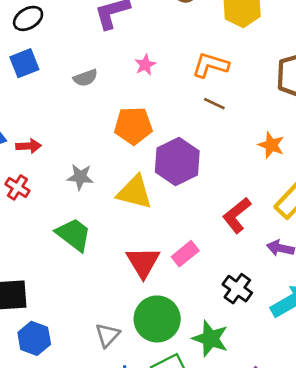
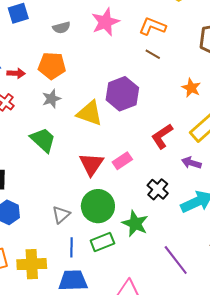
pink star: (145, 65) -> (105, 22), size x1.8
orange pentagon: (133, 126) -> (52, 66), moved
gray star: (80, 177) -> (51, 99), turned -30

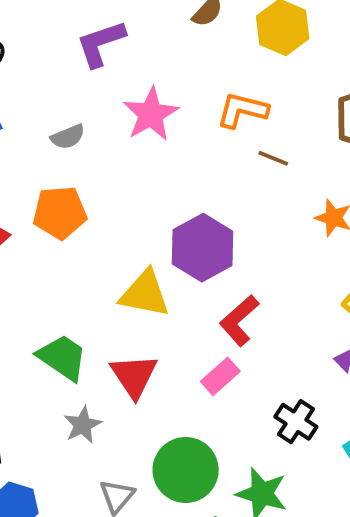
brown line: (153, 54) -> (273, 158), moved
gray star: (51, 99) -> (83, 425), moved
red L-shape: (162, 136) -> (239, 320), moved
red triangle: (91, 164) -> (134, 376), moved

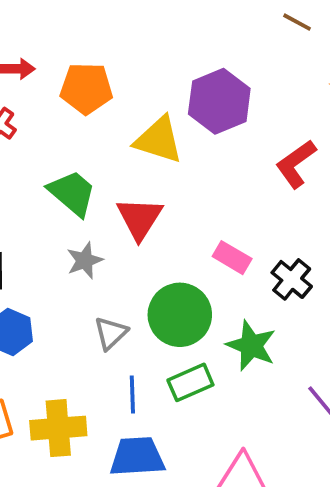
orange pentagon: (60, 213) -> (86, 88), moved
red L-shape: (239, 320) -> (296, 164), moved
pink rectangle: (220, 376) -> (232, 258), moved, turned 66

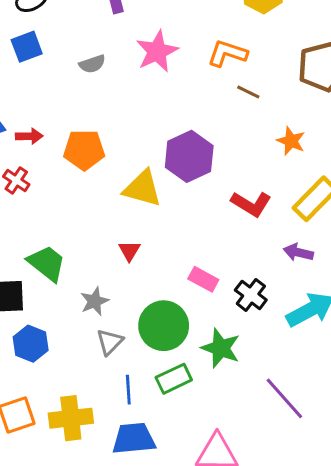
red L-shape: (296, 164) -> (251, 204), turned -111
green trapezoid: (72, 193) -> (47, 263), moved
red triangle: (140, 218) -> (129, 251), size x0.6
gray star: (85, 260) -> (95, 301), moved

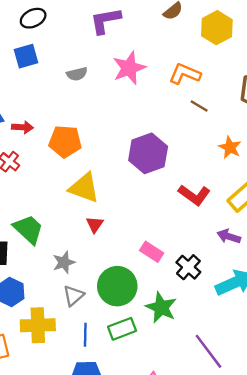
yellow triangle: (142, 188) -> (84, 188), moved
yellow cross: (71, 418) -> (38, 325), moved

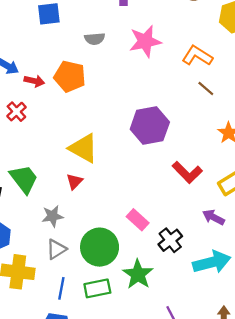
orange pentagon: (65, 141) -> (70, 76), moved
red triangle: (95, 224) -> (74, 181), moved

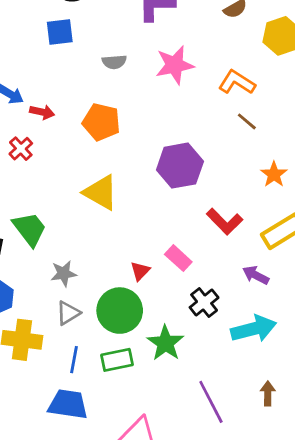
orange pentagon: (70, 76) -> (101, 122), moved
red triangle: (74, 181) -> (140, 271), moved
pink rectangle: (138, 220) -> (178, 258), moved

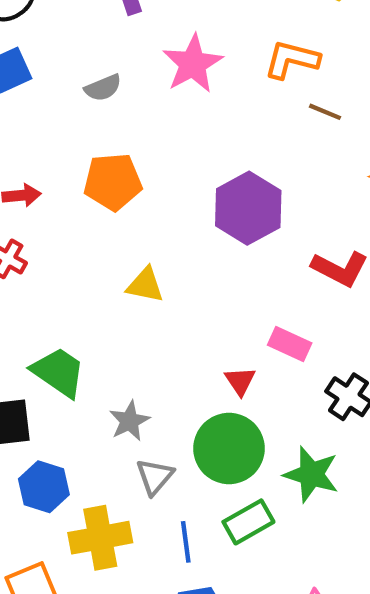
yellow triangle: (101, 192) -> (145, 285), size x0.7

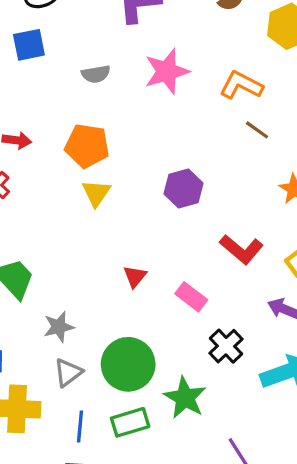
purple hexagon: (248, 208) -> (183, 189), size x0.7
yellow triangle: (145, 285) -> (96, 193), moved, turned 40
red triangle: (240, 381) -> (135, 276), moved

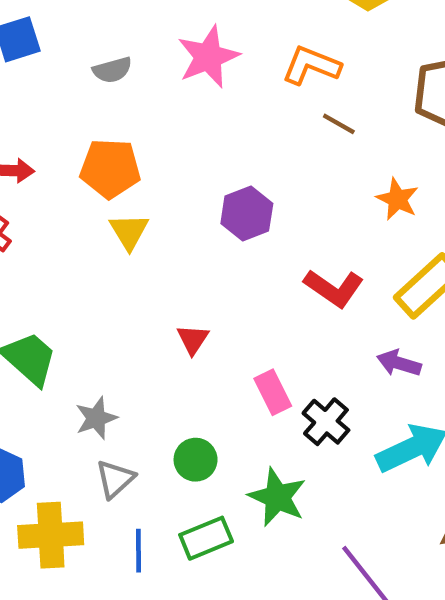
pink rectangle: (191, 297) -> (273, 392), moved, turned 32
green circle: (128, 364) -> (196, 460), size x0.6

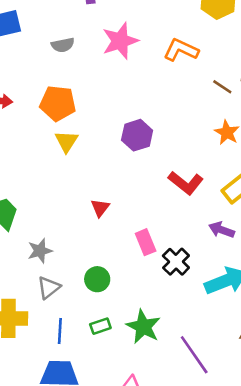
brown line: (339, 124) -> (222, 87), moved
green star: (277, 497) -> (143, 327), moved
green rectangle: (206, 538) -> (100, 326), size x0.7

